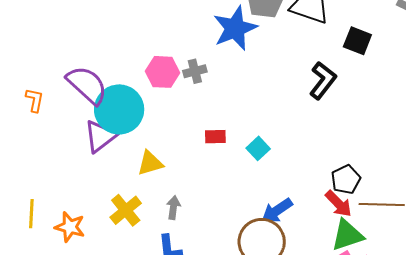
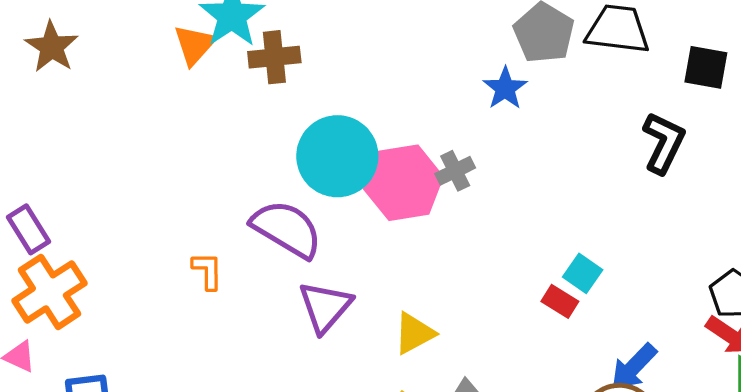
blue star: (235, 28) -> (505, 88), size x0.6
pink hexagon: (163, 72) -> (403, 183), size x1.4
cyan circle: (119, 109) -> (337, 156), moved
red rectangle: (215, 137) -> (560, 301), moved, turned 45

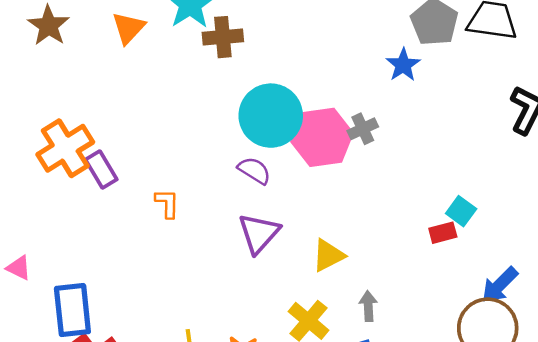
orange triangle: (195, 45) -> (128, 28), moved
purple rectangle: (29, 229) -> (101, 170), moved
purple semicircle: (287, 229) -> (254, 170), moved, size x0.6
orange cross: (49, 292) -> (65, 148), moved
red rectangle: (560, 301) -> (443, 233), turned -48

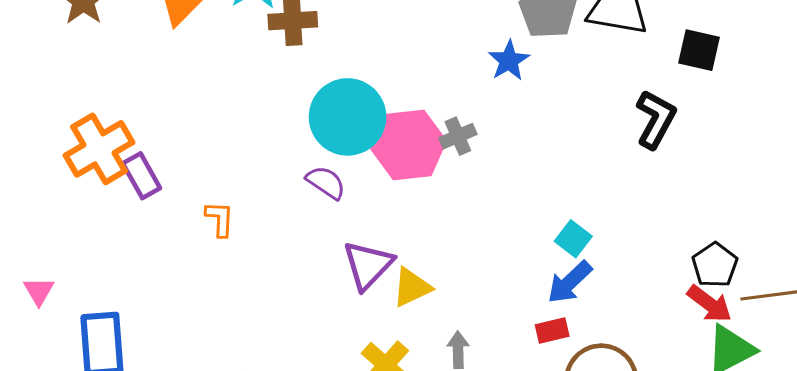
purple triangle: (259, 233) -> (368, 265), moved
red rectangle: (443, 233) -> (552, 331), moved
pink triangle: (19, 268) -> (39, 291), turned 32
blue arrow: (500, 285) -> (570, 282), moved

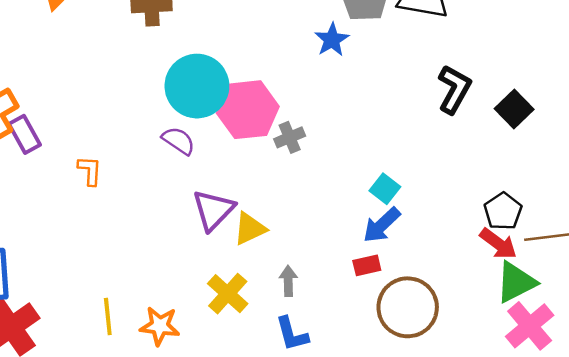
black square: (699, 50) -> (514, 109), moved, turned 33
gray cross: (458, 136) -> (290, 137), moved

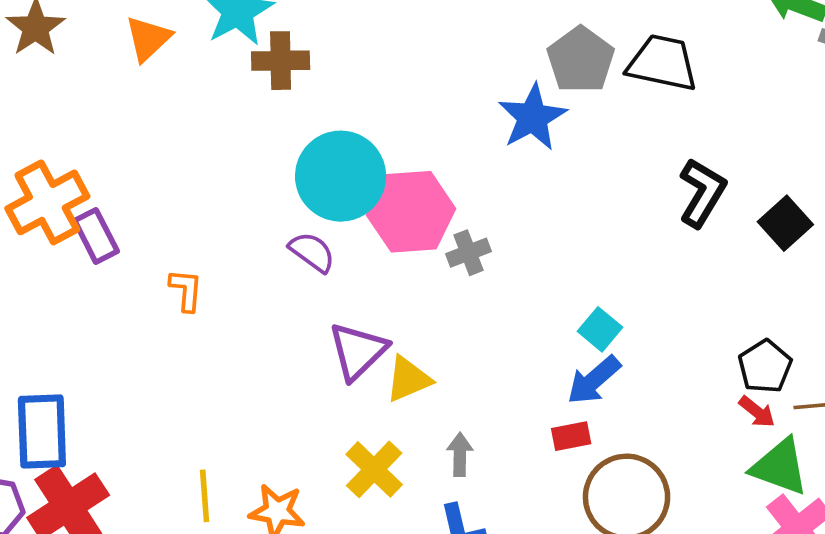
blue star: (332, 40) -> (532, 117), size x1.4
red arrow: (498, 244) -> (757, 412), size x0.7
green triangle: (516, 282) -> (780, 467), turned 45

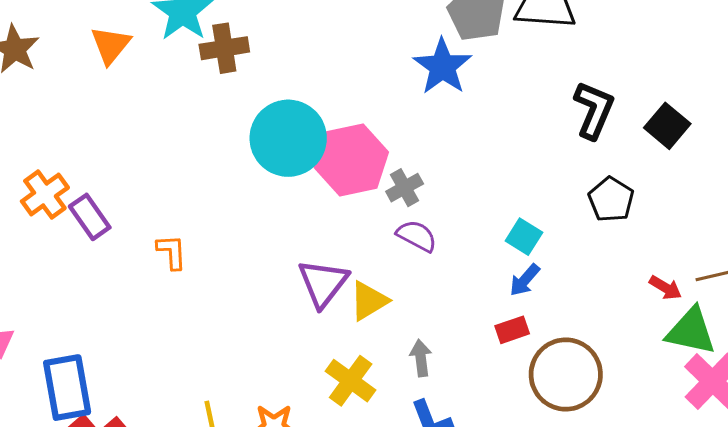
orange cross: (47, 202) -> (45, 194), size x0.7
purple semicircle: (312, 252) -> (417, 236), moved
black pentagon: (765, 366) -> (611, 200), moved
blue arrow: (594, 380) -> (525, 280), size x0.7

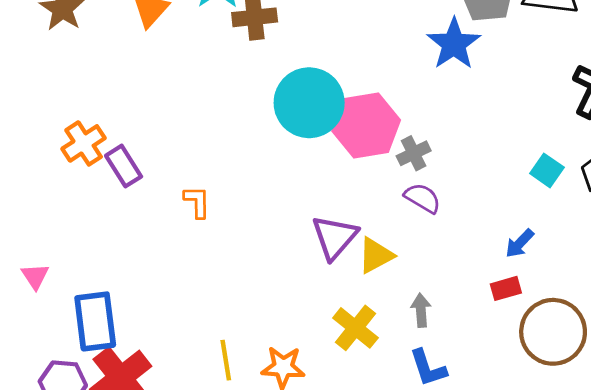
cyan square: (524, 237) -> (547, 170), moved

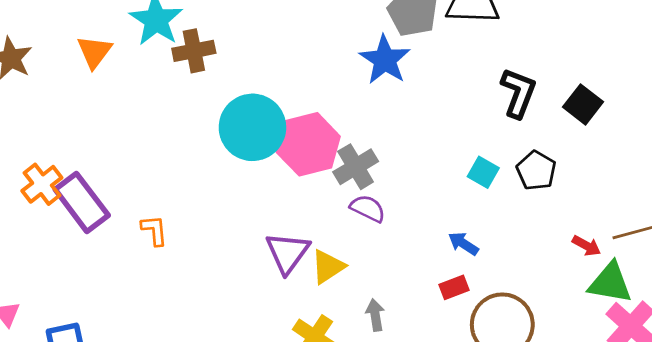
gray cross: (414, 153) -> (356, 167), size x1.4
purple rectangle: (124, 166) -> (82, 202), size x1.5
blue arrow: (520, 243) -> (463, 244), turned 84

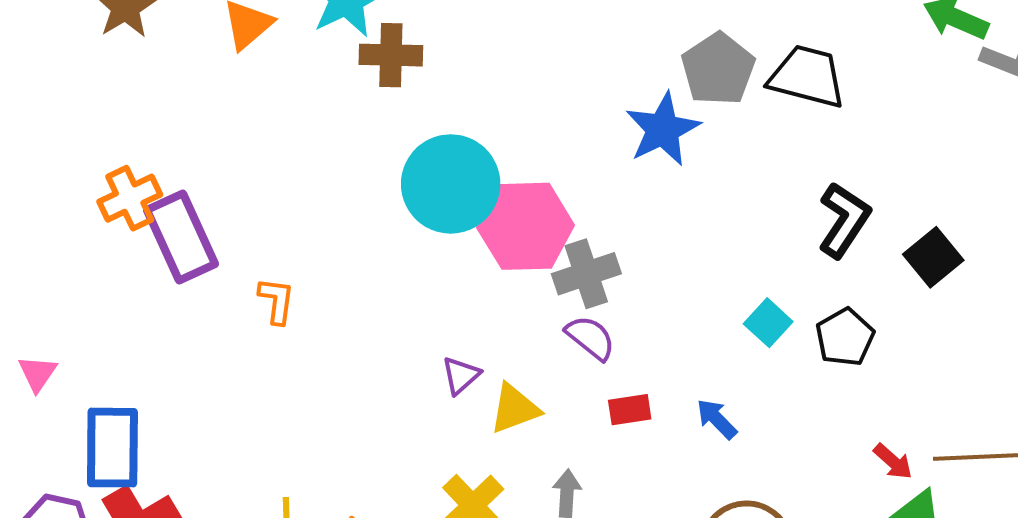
purple triangle: (288, 253) -> (461, 375), size x0.6
red rectangle: (454, 287) -> (630, 410), moved

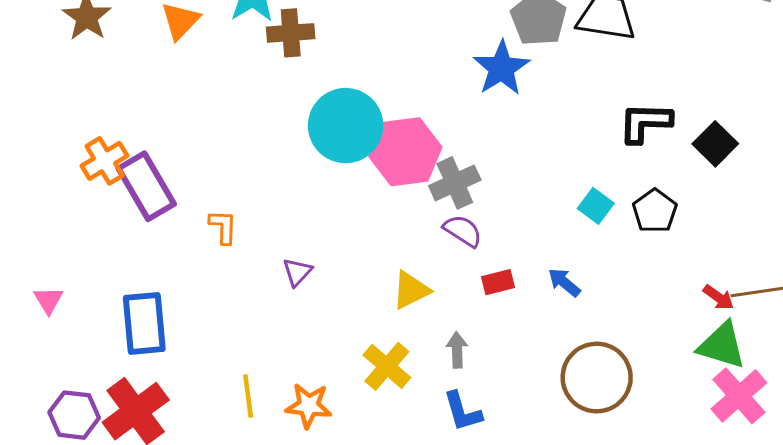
black L-shape: (844, 220) -> (645, 123), turned -116
purple triangle: (461, 375) -> (297, 272), moved
blue rectangle: (112, 448) -> (144, 323), moved
red arrow: (893, 462) -> (718, 297), moved

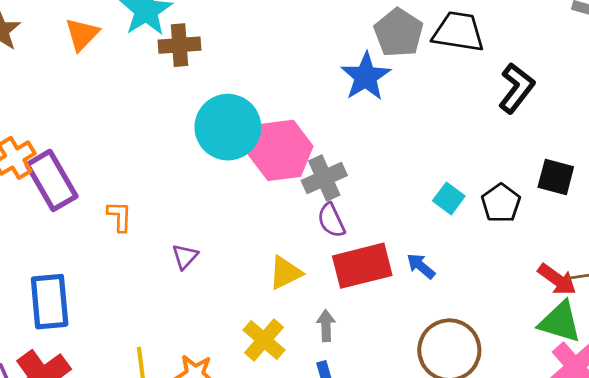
black L-shape: (645, 123) -> (516, 88), moved, turned 126
black square: (715, 144) -> (556, 177), moved, turned -30
purple semicircle: (463, 231) -> (331, 220), turned -148
red rectangle: (498, 282) -> (362, 266), size x2.0
red arrow: (718, 297) -> (557, 279), size x1.4

